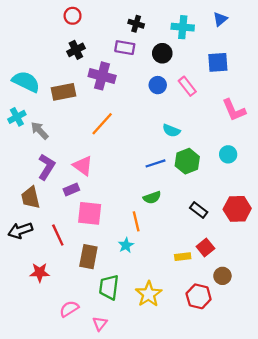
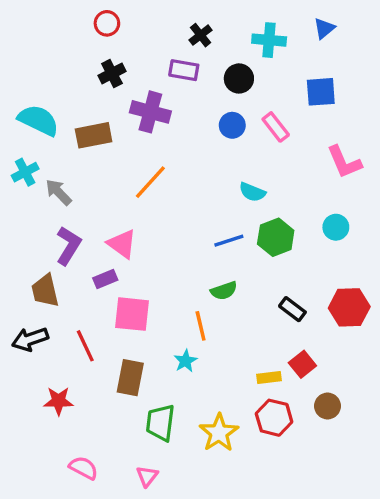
black cross: (136, 24) -> (201, 35), turned 35
red hexagon: (199, 296) -> (274, 418), moved
pink semicircle: (69, 309) -> (84, 468), moved, turned 60

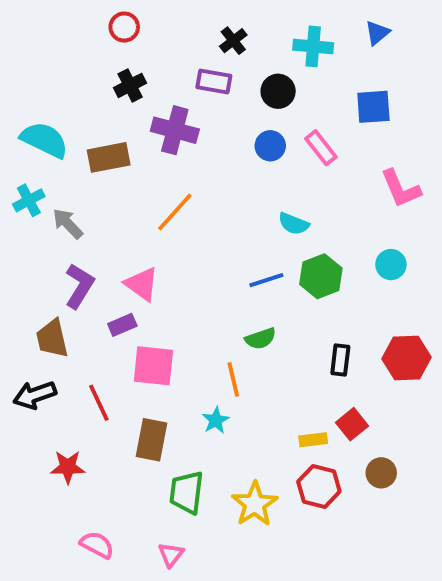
black rectangle: (292, 309) -> (340, 360), turned 60

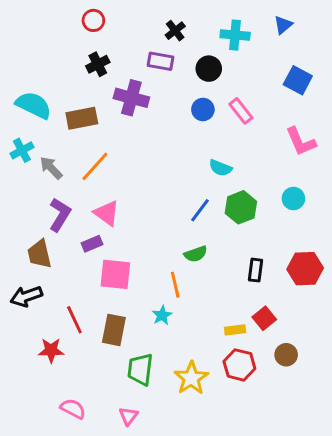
blue square: (373, 107) -> (298, 80), moved, turned 32
orange line: (175, 212) -> (95, 166), moved
blue line: (266, 280) -> (200, 210), turned -35
red line: (99, 403) -> (74, 320), moved

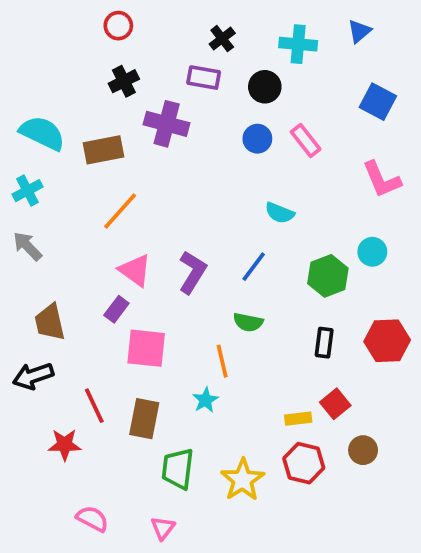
gray arrow: (51, 168) -> (28, 246), moved
green hexagon: (241, 207) -> (328, 276), moved
purple L-shape: (60, 215) -> (192, 272), moved
purple rectangle: (92, 244) -> (116, 309), turned -30
green semicircle: (196, 254) -> (248, 322), turned 30

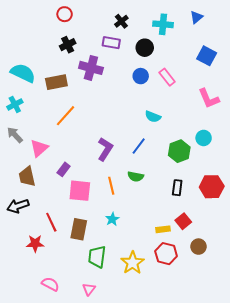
pink triangle: (135, 270) -> (39, 148), moved, turned 42
orange line: (222, 361) -> (111, 186), moved

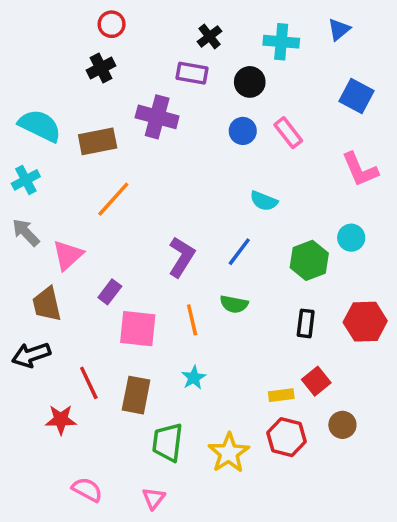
black cross: (68, 45) -> (101, 68), moved

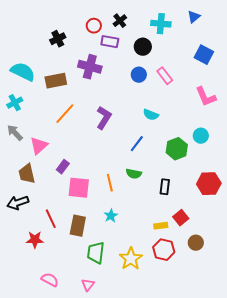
red circle: (112, 24) -> (94, 26), moved
purple L-shape: (182, 257) -> (104, 118), moved
black rectangle: (306, 323) -> (165, 187), moved

